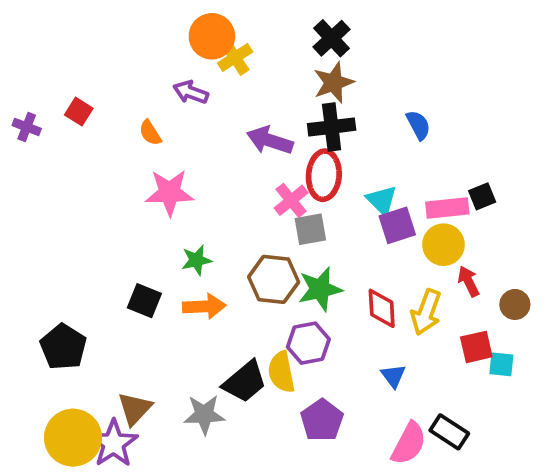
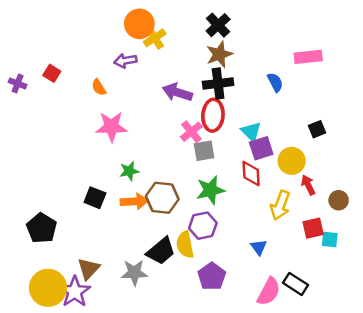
purple arrow: (191, 92) -> (125, 61), turned -30
pink rectangle: (447, 208) -> (308, 57), moved
brown hexagon: (274, 279) -> (162, 198), moved
red diamond: (382, 308) -> (251, 174), moved

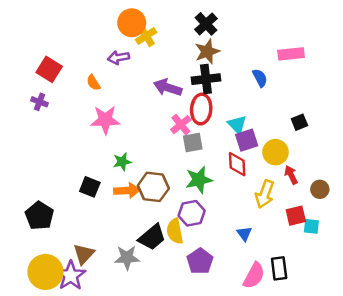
red square: (52, 73) -> (49, 69), size x1.5
purple cross: (18, 83) -> (39, 102), moved
black rectangle: (295, 284) -> (279, 268), turned 50

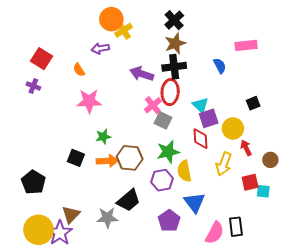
gray square: (193, 143) -> (163, 120), turned 36
yellow semicircle: (175, 231) -> (184, 171), moved
blue triangle: (244, 234) -> (194, 202), moved, size x1.6

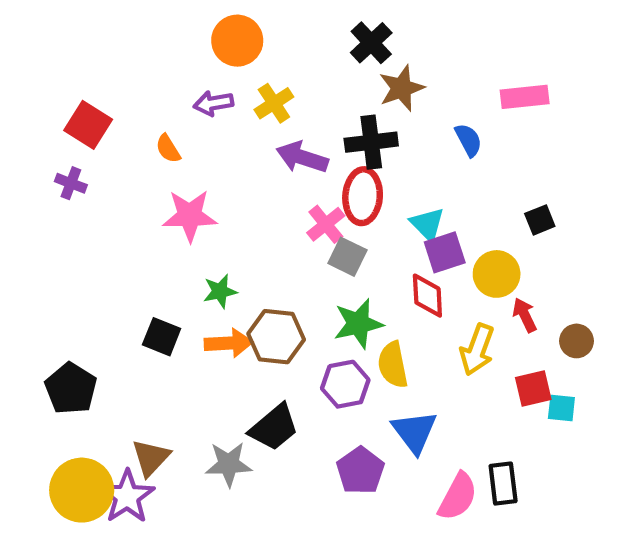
yellow cross: (124, 30) -> (274, 103), moved
brown star: (175, 43) -> (401, 88), moved

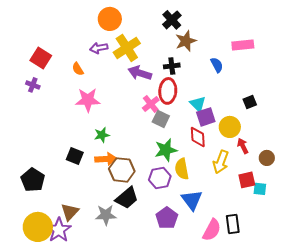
yellow cross: (274, 103) -> (127, 48), size x1.5
black cross: (371, 142) -> (172, 66), size x0.7
brown hexagon: (276, 337) -> (122, 170), moved

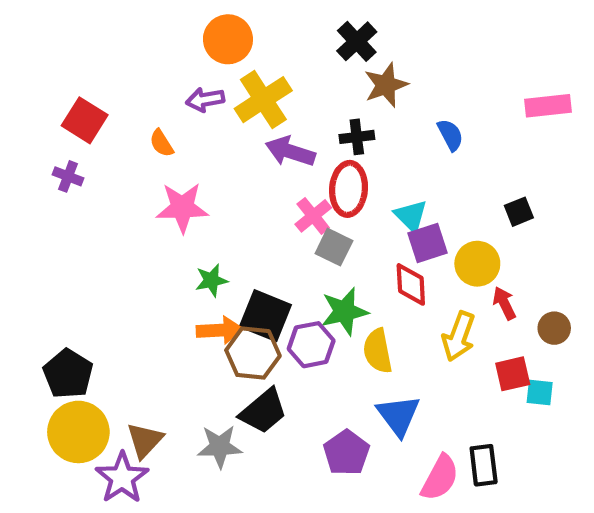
pink rectangle: (243, 45) -> (548, 106), moved
black square: (75, 156) -> (265, 316), moved, size x1.4
purple hexagon: (160, 178) -> (311, 345), moved
yellow circle: (38, 227) -> (78, 432), moved

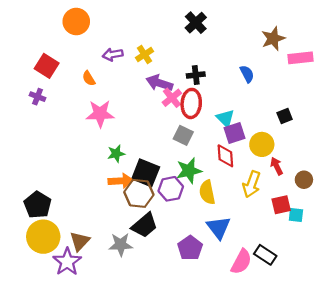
orange circle: (228, 39) -> (76, 22), moved
brown star: (386, 85) -> (273, 39), moved
yellow cross: (263, 100) -> (145, 55), size x0.6
pink cross: (313, 216) -> (172, 98), moved
black rectangle: (484, 465) -> (265, 255), turned -50

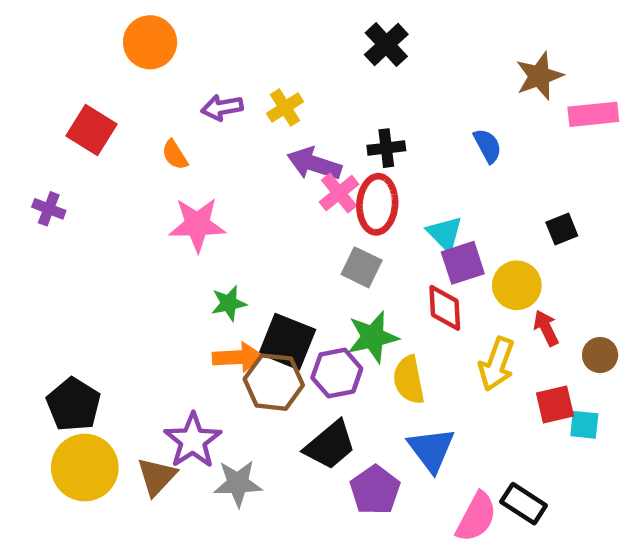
purple cross: (38, 97) -> (49, 209), moved
black trapezoid: (145, 225) -> (330, 445), moved
purple star: (67, 262) -> (193, 441), moved

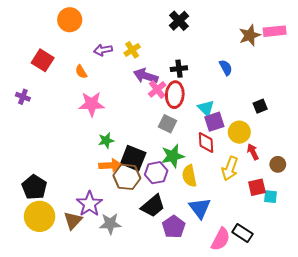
pink rectangle: (593, 114) -> (275, 31), moved

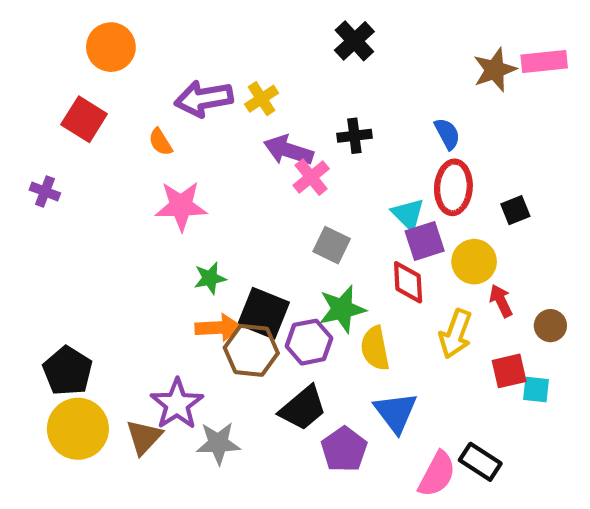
orange circle: (70, 20) -> (111, 47), moved
purple arrow: (103, 50) -> (204, 99), size x1.5
red ellipse: (175, 95) -> (453, 187), moved

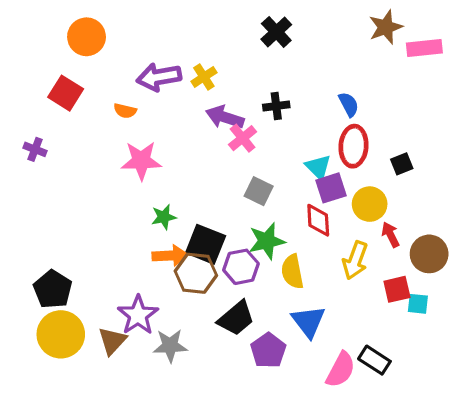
brown star: (495, 70) -> (386, 27), moved
orange semicircle: (160, 142) -> (125, 111), turned -45
brown circle: (550, 326) -> (429, 254), size x1.5

